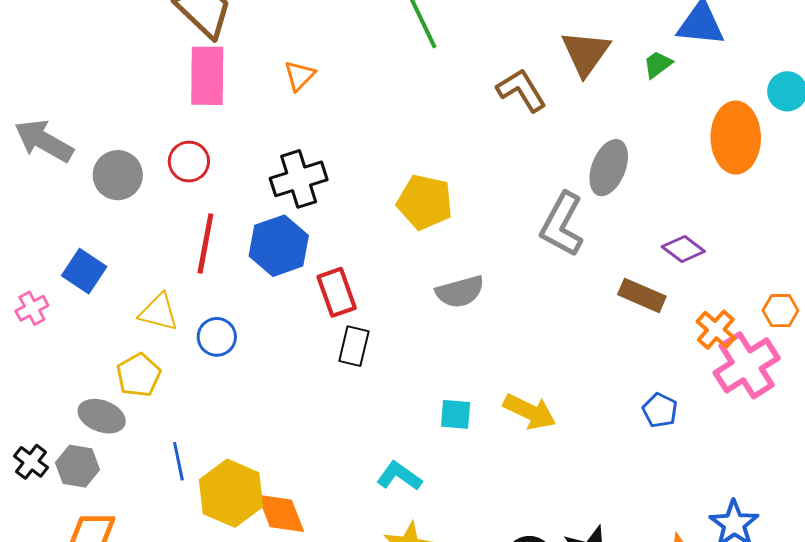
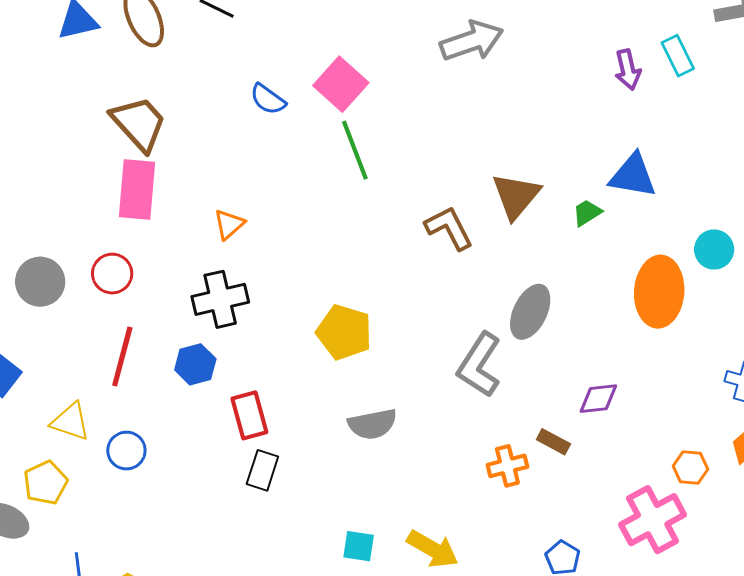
orange triangle: (300, 76) -> (229, 224), moved
blue hexagon: (279, 246) -> (195, 364), size x0.7
purple diamond: (683, 249) -> (598, 399), turned -48
brown rectangle: (642, 295) -> (553, 442), size x0.7
orange cross: (716, 330) -> (507, 466), moved, turned 30

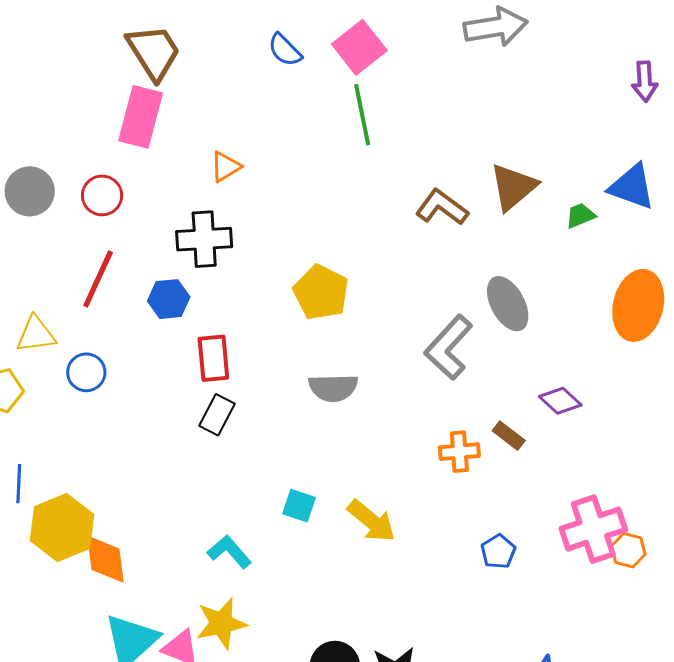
brown L-shape: (449, 228) -> (442, 207), turned -36
gray ellipse: (530, 312) -> (508, 304), turned -64
purple diamond: (598, 399) -> (560, 401), turned 39
yellow triangle: (70, 422) -> (36, 334), turned -36
orange hexagon: (690, 468) -> (628, 550), moved

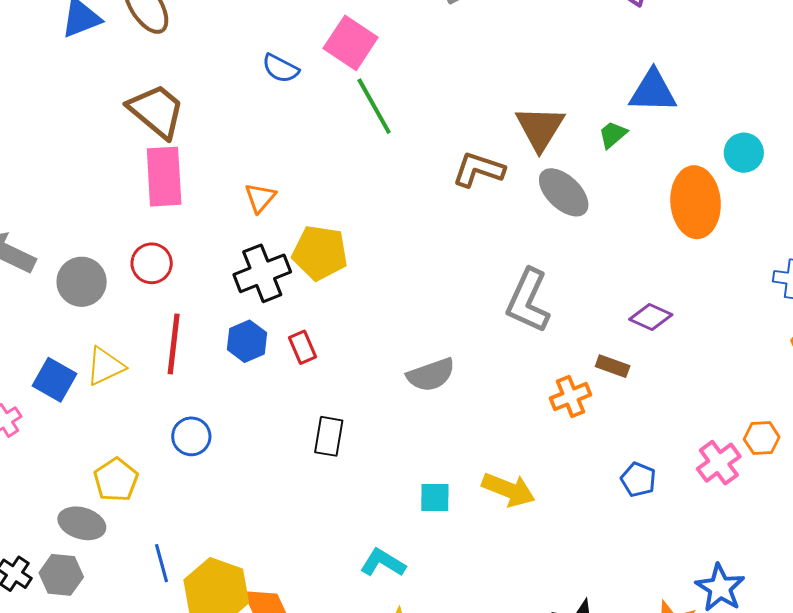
yellow pentagon: (321, 292) -> (320, 253), moved
gray ellipse: (508, 304) -> (564, 192), moved
yellow triangle: (36, 334) -> (105, 366), moved
red rectangle: (213, 358) -> (302, 347), moved, size x0.7
pink cross: (593, 529) -> (719, 463), moved, size x0.7

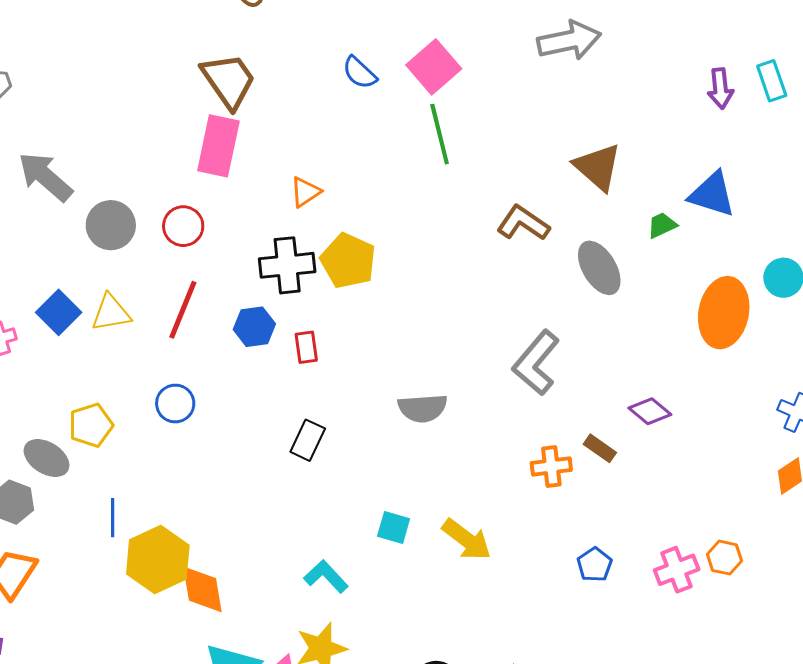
brown triangle: (540, 128) -> (598, 167), moved, turned -36

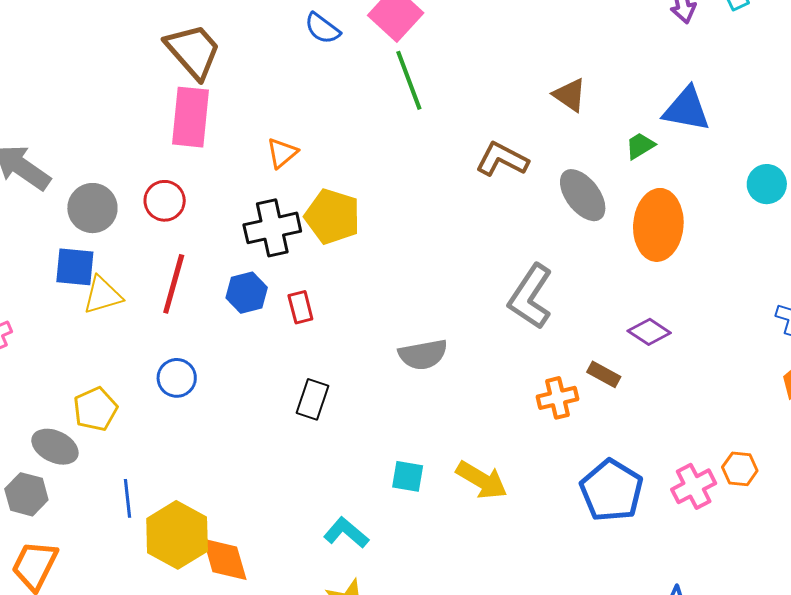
brown triangle: (598, 167) -> (570, 95), size x0.7
blue square: (59, 312) -> (75, 267), moved, turned -33
orange ellipse: (724, 313) -> (658, 225), moved
blue pentagon: (595, 565) -> (612, 490), size x1.8

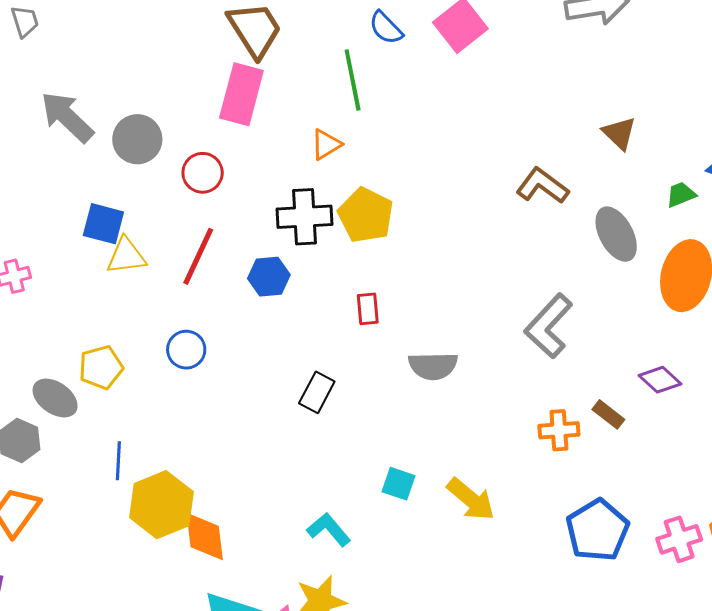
green line: (409, 80) -> (353, 80), moved
gray circle: (92, 208) -> (137, 139), moved
red rectangle: (300, 307) -> (368, 309), moved

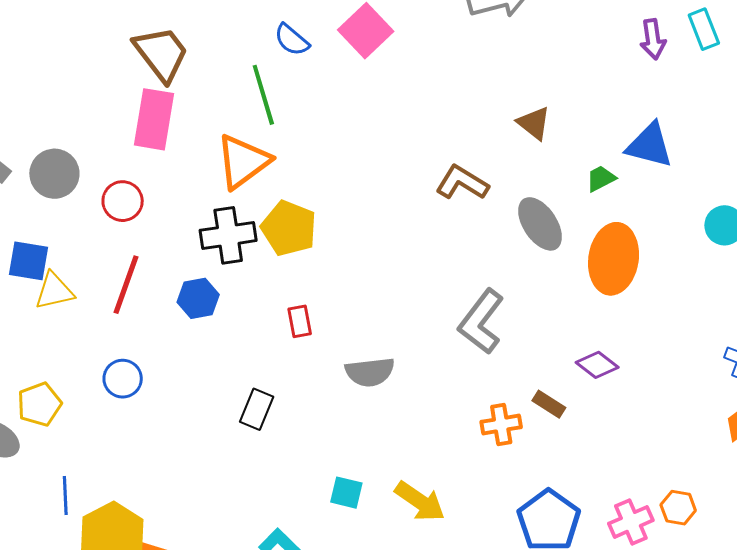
orange triangle: (326, 144) -> (243, 161), size x1.8

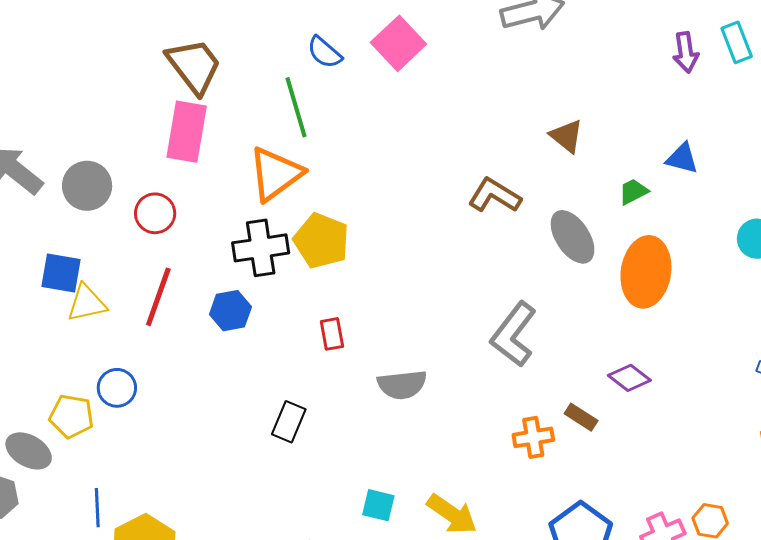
blue triangle: (650, 145) -> (682, 158), size x0.7
blue circle: (123, 379) -> (117, 388), moved
yellow pentagon: (39, 404) -> (72, 416), turned 30

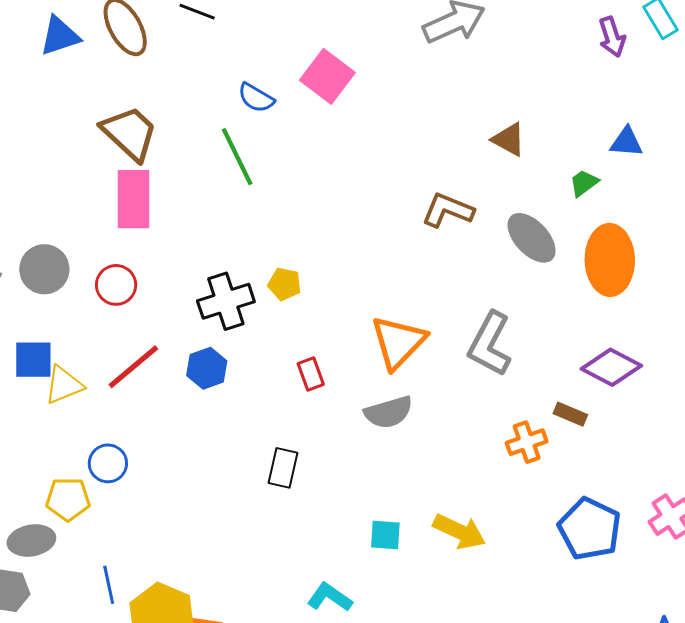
orange triangle: (276, 174) -> (398, 342), moved
yellow pentagon: (321, 241) -> (285, 284), size x0.6
red line: (158, 297) -> (133, 367), turned 40
purple diamond: (629, 378) -> (611, 367), size x1.4
gray ellipse: (29, 451) -> (31, 540), turned -30

